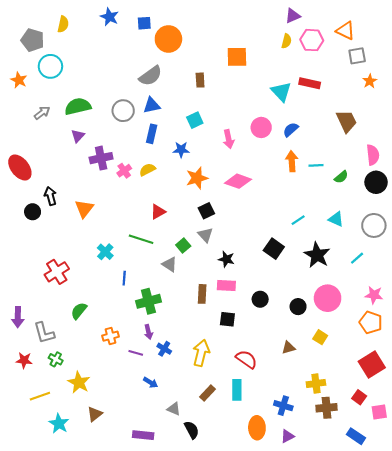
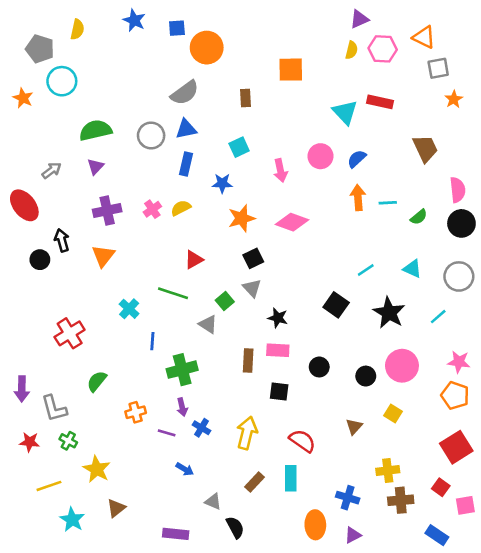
gray arrow: (42, 113) -> (51, 170), moved
purple cross: (101, 158) -> (107, 211), moved
brown triangle: (289, 348) -> (354, 426), turned -32

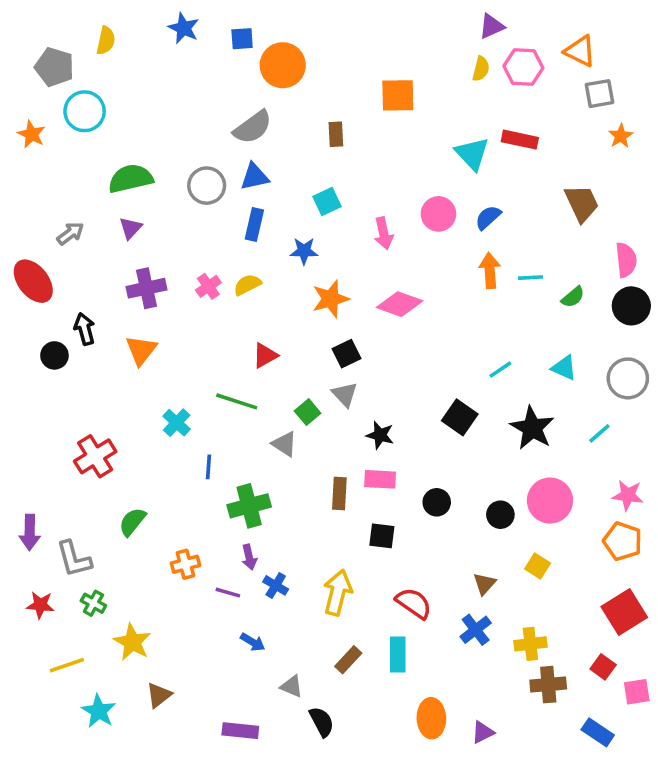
blue cross: (348, 498) -> (476, 630), moved, turned 35

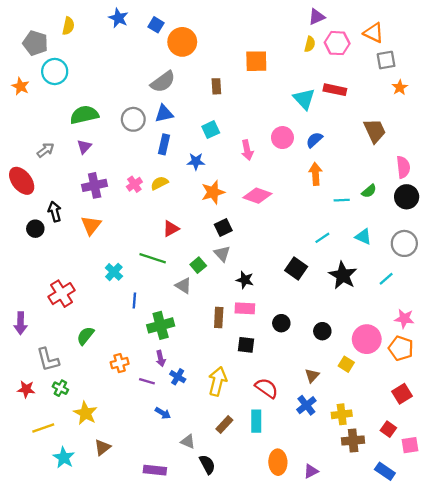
blue square: (242, 39) -> (156, 25), turned 35
cyan line: (530, 278) -> (342, 200), moved
pink circle: (550, 501) -> (367, 339), moved
purple arrow: (30, 532) -> (21, 323), moved
red square: (624, 612) -> (402, 394), size x0.7

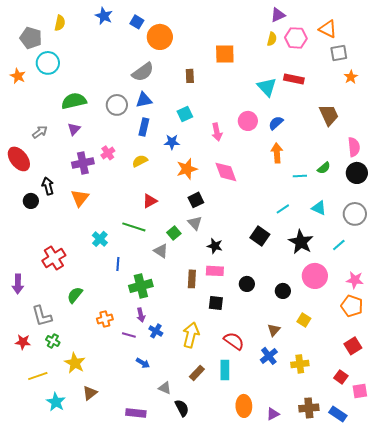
pink cross: (134, 184) -> (108, 153), moved
pink diamond: (257, 196) -> (226, 172), turned 50
pink circle: (367, 339) -> (315, 276), moved
brown cross: (353, 440) -> (309, 408), moved

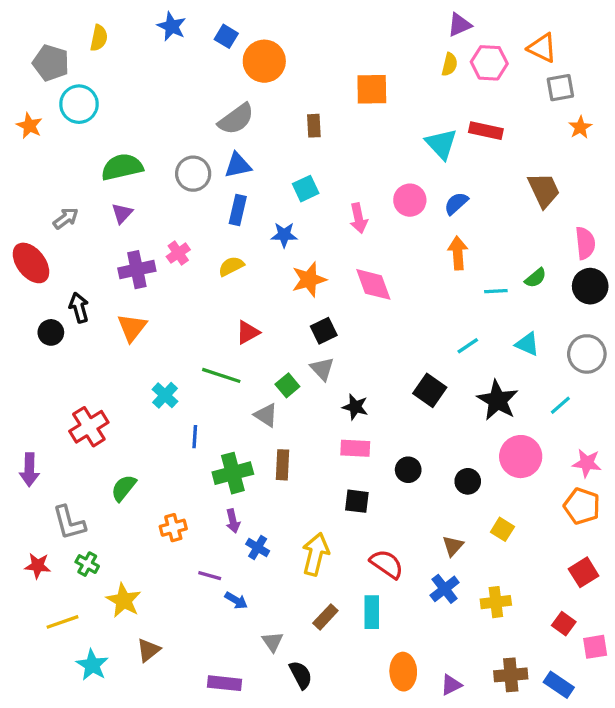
brown rectangle: (192, 279) -> (282, 465), moved
purple line: (129, 335) -> (210, 576), moved
gray triangle: (165, 388) -> (273, 642), turned 32

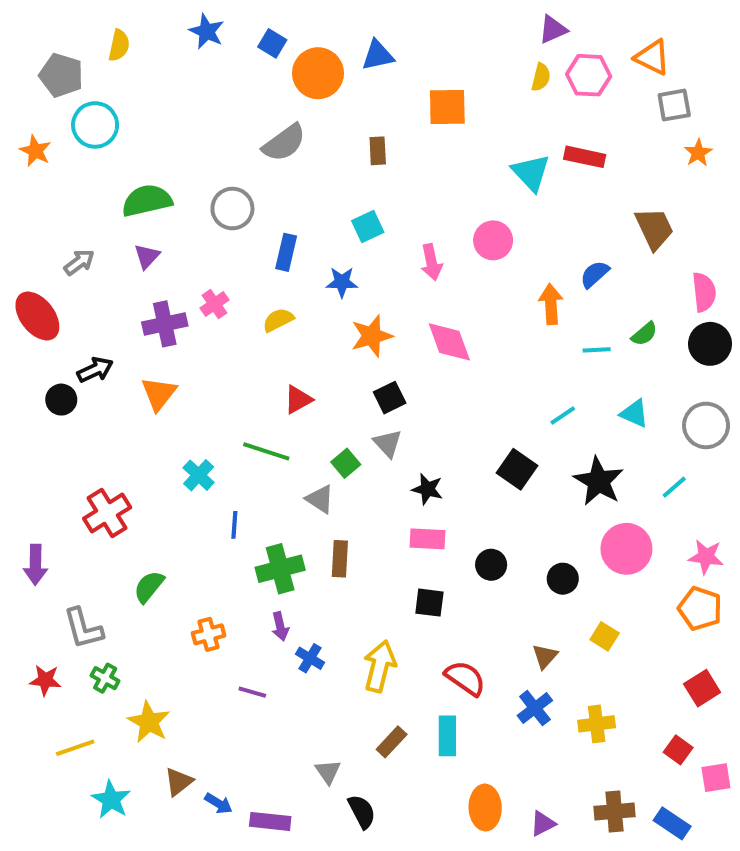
blue triangle: (238, 165) -> (378, 55), moved
blue semicircle: (456, 203) -> (595, 274), moved
black arrow: (79, 308) -> (95, 370), turned 80
blue arrow: (236, 600) -> (218, 804), moved

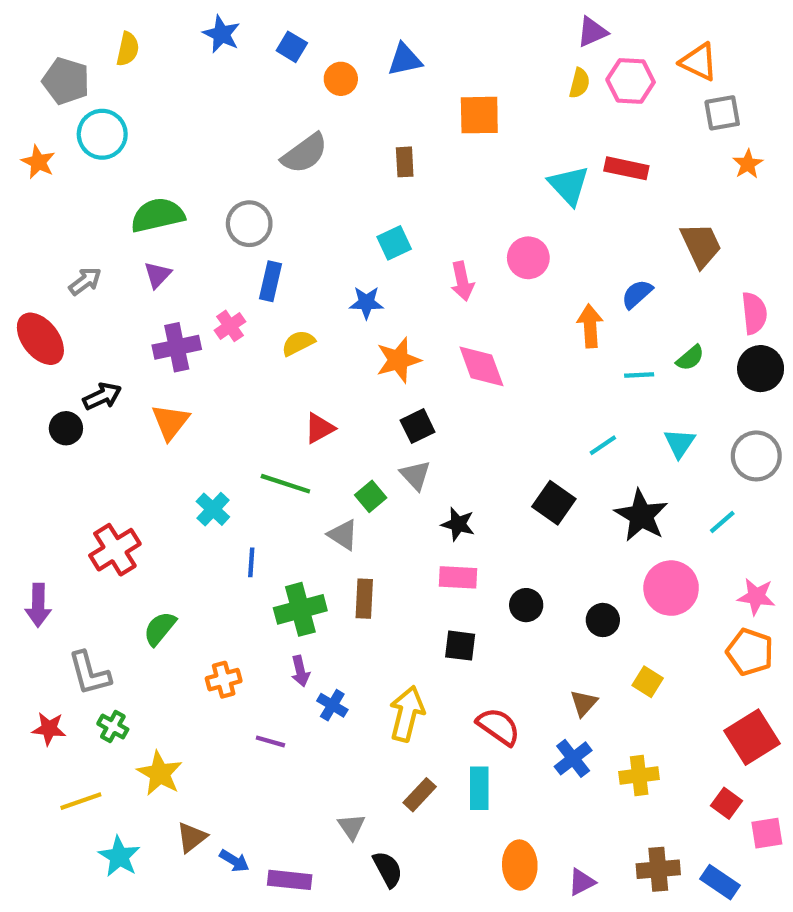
orange circle: (318, 73) -> (341, 79), size x0.6
blue rectangle: (286, 252) -> (270, 281), moved
cyan triangle: (634, 414) -> (680, 443), turned 40
red square: (702, 688) -> (752, 737), size x1.4

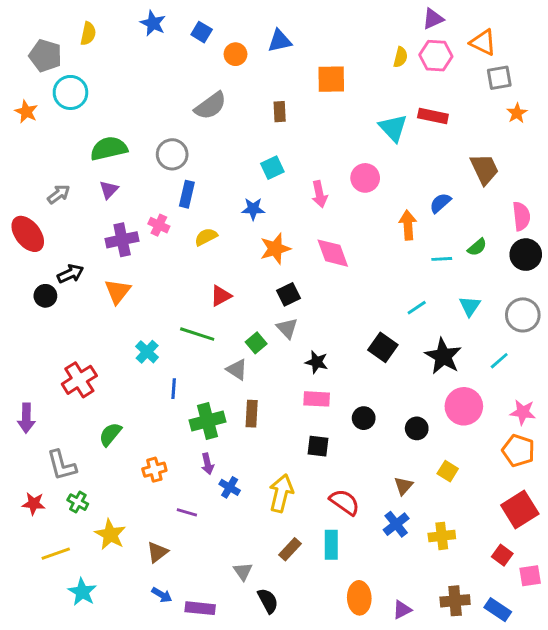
purple triangle: (592, 32) -> (433, 19), moved
pink cross: (230, 326) -> (159, 225), turned -30
brown triangle: (192, 837) -> (157, 552), moved

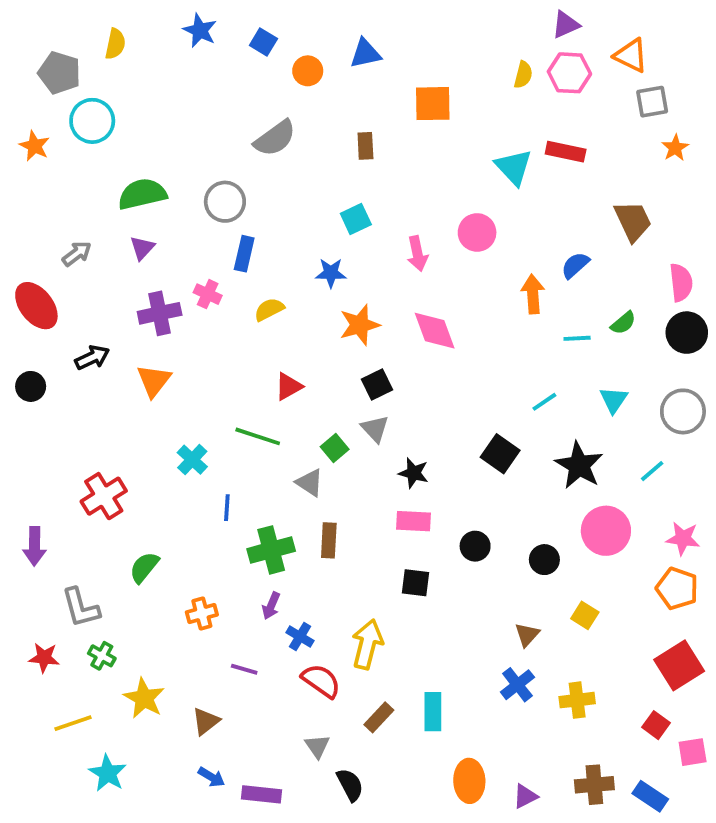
black circle: (45, 296) -> (31, 386), moved
purple arrow: (207, 464) -> (271, 606), turned 36
red semicircle: (345, 502) -> (321, 681), moved

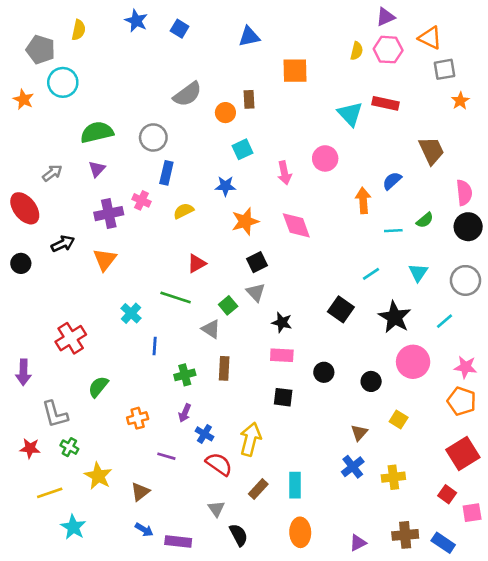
orange circle: (308, 71) -> (225, 113), moved
green cross: (271, 550) -> (185, 375), size x0.7
orange ellipse: (469, 781) -> (300, 532), moved

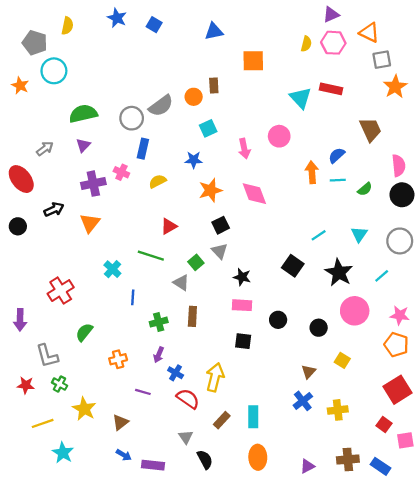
gray semicircle: (187, 94) -> (161, 106), moved
orange star: (460, 101) -> (395, 87), size x1.5
cyan line: (393, 231) -> (338, 180), moved

